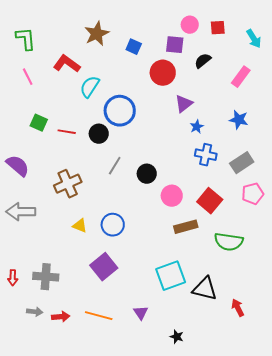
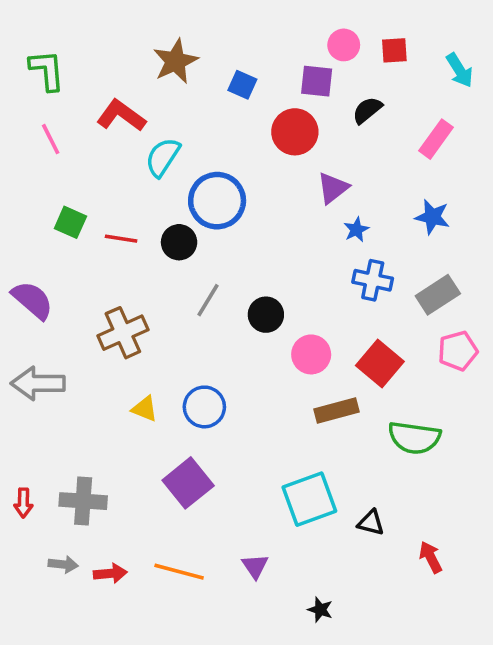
black triangle: (205, 289) -> (371, 523), size x0.6

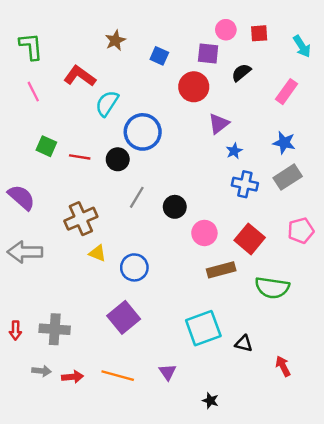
brown star: (175, 61) -> (115, 40), size x0.7
gray rectangle: (438, 295) -> (288, 177), moved
yellow triangle: (145, 409) -> (97, 253), moved

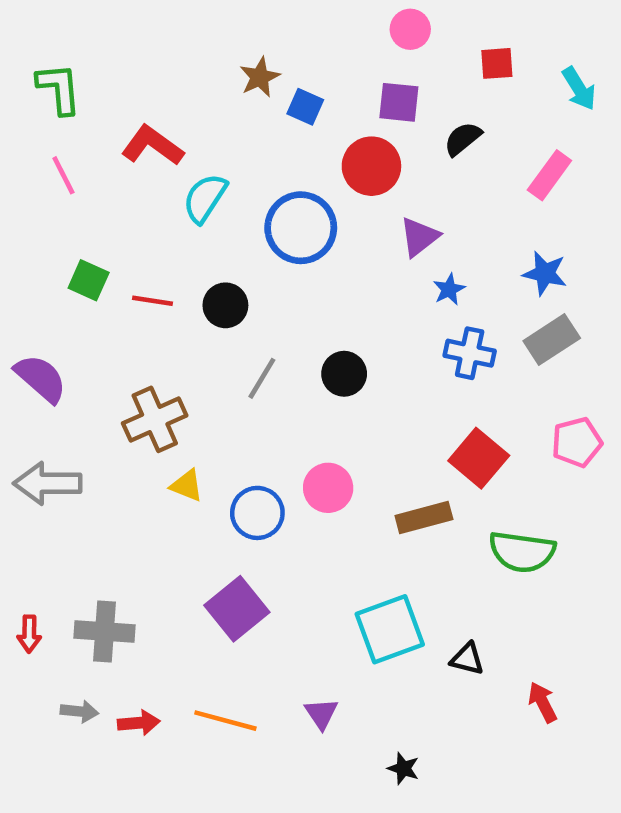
pink circle: (226, 30) -> (410, 29), moved
brown star: (115, 40) -> (260, 77), moved
blue circle: (143, 132) -> (301, 228), moved
black circle: (175, 207) -> (344, 374), moved
pink circle: (204, 233) -> (328, 488), moved

